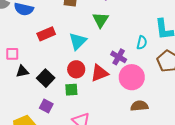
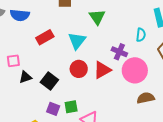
green square: (71, 90) -> (71, 107), moved

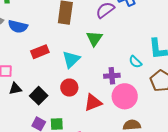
cyan semicircle: (141, 35) -> (135, 62), turned 120
purple cross: (119, 52) -> (112, 76), turned -35
red triangle: (102, 70) -> (93, 103), moved

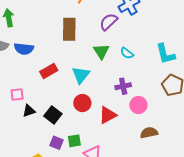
cyan semicircle: (135, 62) -> (127, 53), moved
pink circle: (125, 96) -> (138, 105), size x0.7

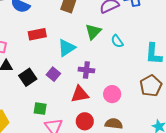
purple cross: (123, 86) -> (86, 70), moved
red circle: (82, 103) -> (85, 121), moved
purple square: (56, 143) -> (53, 74), moved

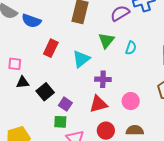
red rectangle: (37, 34) -> (51, 48), turned -48
cyan semicircle: (117, 41) -> (131, 48), turned -120
purple square: (53, 74) -> (65, 104), moved

